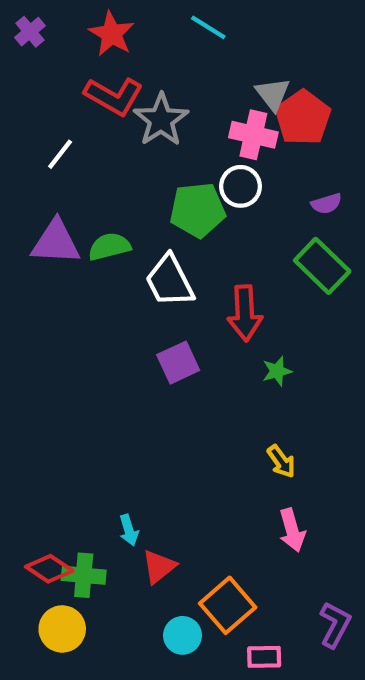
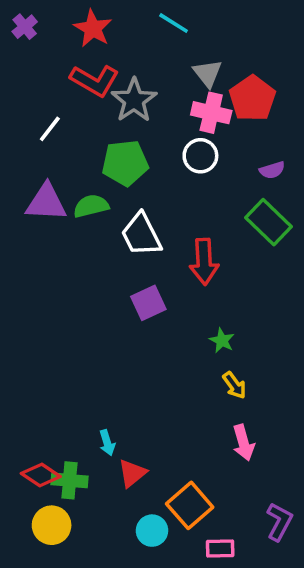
gray triangle: (273, 94) -> (208, 73), moved
green pentagon: (198, 210) -> (125, 163), moved
green star: (277, 371) -> (222, 340), moved, turned -30

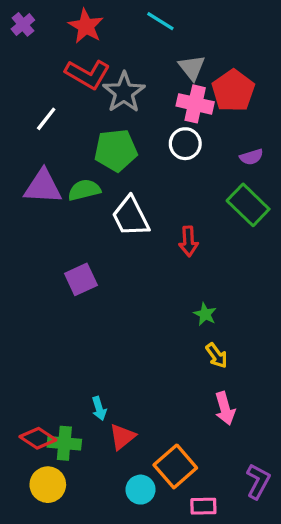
red arrow: (204, 262) -> (189, 241), size x0.7
purple square: (148, 303) -> (81, 279), moved

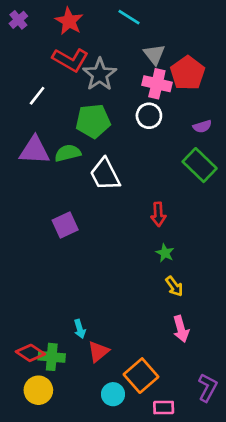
red arrow: (189, 241) -> (158, 214), moved

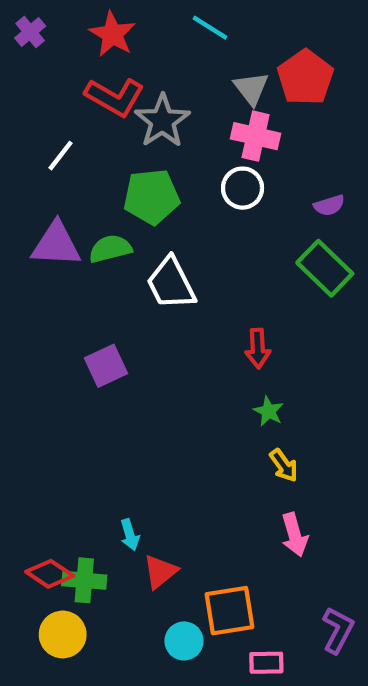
red pentagon: (188, 73) -> (305, 78), moved
orange square: (141, 376) -> (230, 611), turned 32

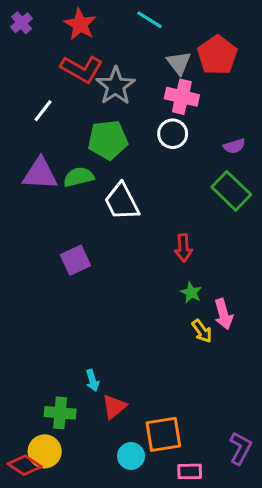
pink arrow: (295, 535) -> (224, 314), moved
red diamond: (50, 574) -> (25, 465), moved

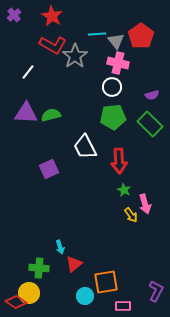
cyan line: (150, 20) -> (97, 34), moved, turned -36
green pentagon: (108, 140) -> (113, 117), moved
white trapezoid: (122, 202) -> (85, 147), moved
red arrow: (183, 248) -> (119, 161), size x1.4

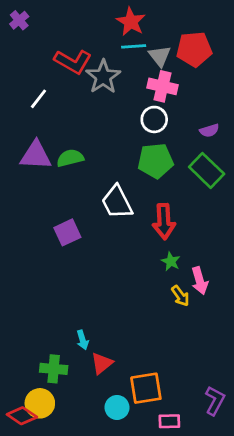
red star: (52, 16) -> (131, 22), moved
red pentagon: (141, 36) -> (194, 49), turned 30

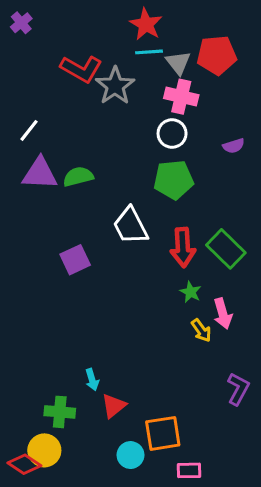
white line: (38, 99) -> (29, 130), moved
green rectangle: (207, 170) -> (226, 249), moved
purple L-shape: (215, 401) -> (238, 389), moved

